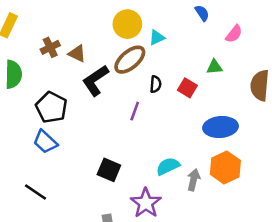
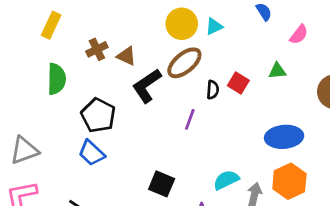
cyan triangle: (157, 38) -> (214, 26), moved
red square: (187, 88) -> (238, 83), moved

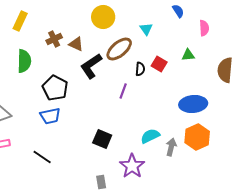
yellow circle: (182, 24) -> (103, 17), moved
cyan triangle: (214, 26) -> (146, 29), moved, turned -40
pink semicircle: (299, 35) -> (204, 28), turned -42
blue trapezoid: (92, 153) -> (50, 116), turned -55

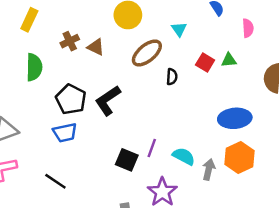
red square: (159, 64) -> (205, 62), moved
black L-shape: (91, 66) -> (108, 100), moved
purple line: (123, 91) -> (152, 148), moved
cyan semicircle: (150, 136) -> (184, 156), turned 54

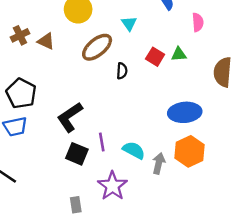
black L-shape: (108, 100) -> (70, 117), moved
purple line: (152, 148) -> (102, 142), turned -30

